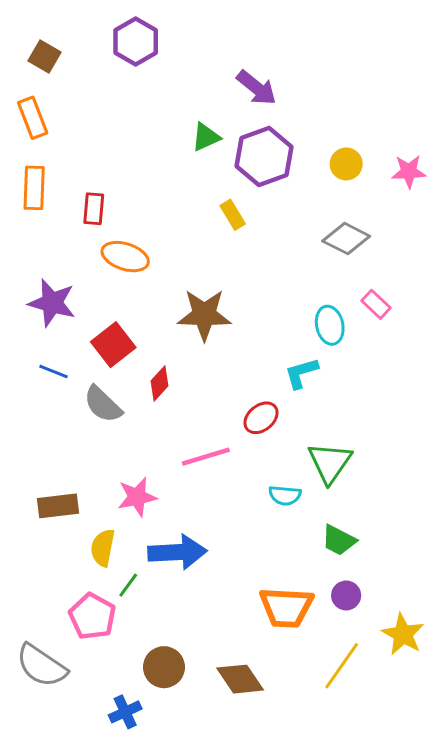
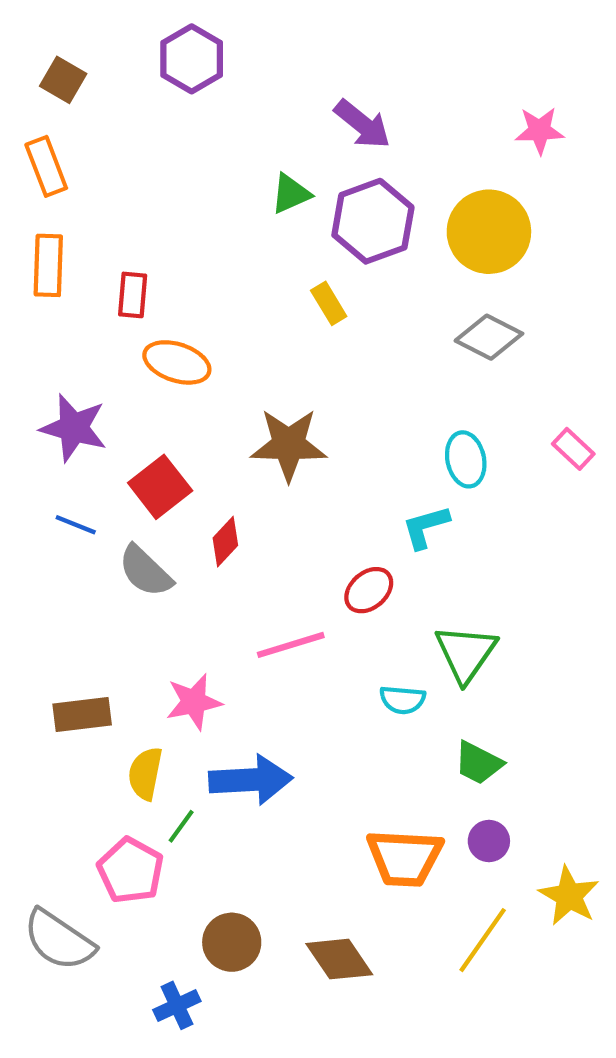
yellow circle: (346, 164) -> (489, 232), size x1.8
pink star: (409, 171) -> (540, 131), moved
pink rectangle: (376, 304) -> (573, 449), moved

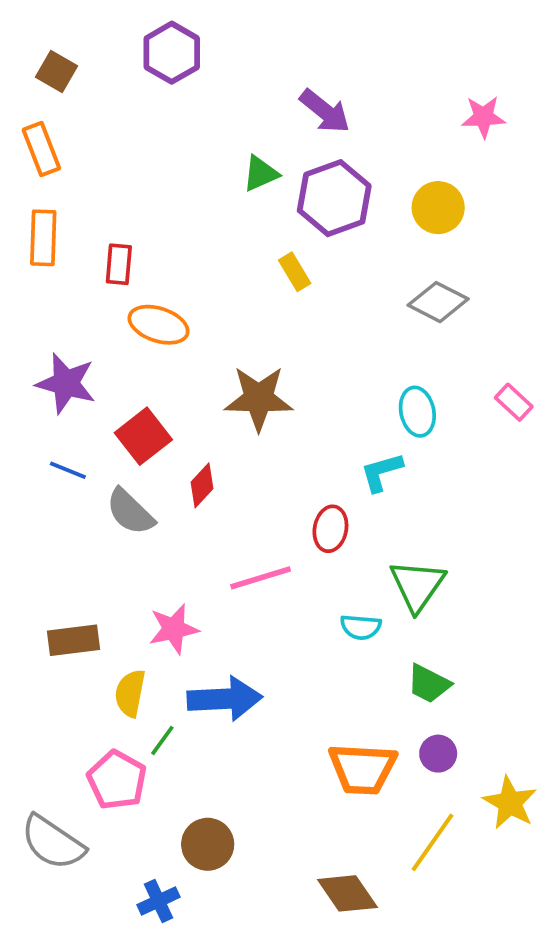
yellow circle: (489, 232) -> (438, 208), size x0.7
red ellipse: (369, 590) -> (330, 529), turned -39
brown diamond: (339, 959) -> (347, 893), moved

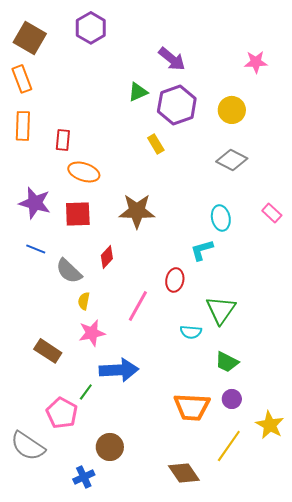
brown square: (56, 72) -> (30, 38), size x1.5
red square: (143, 436) -> (78, 214), moved, turned 36
pink line: (261, 578) -> (138, 306), turned -44
brown rectangle: (73, 640) -> (48, 351), moved, turned 40
yellow semicircle: (130, 693) -> (84, 301), moved, size x0.7

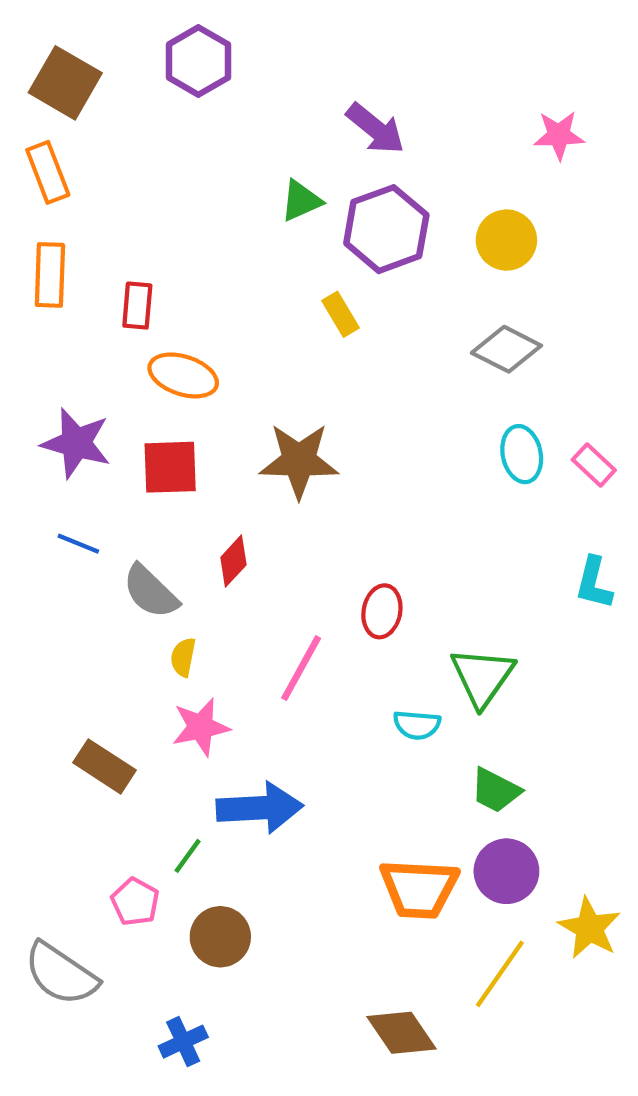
cyan ellipse: (221, 218) -> (522, 454), moved
cyan L-shape: (202, 250) -> (594, 583), moved, turned -60
purple circle: (232, 399) -> (506, 871), size x1.5
pink pentagon: (62, 413) -> (135, 902), size x0.7
brown circle: (110, 447) -> (220, 937), moved

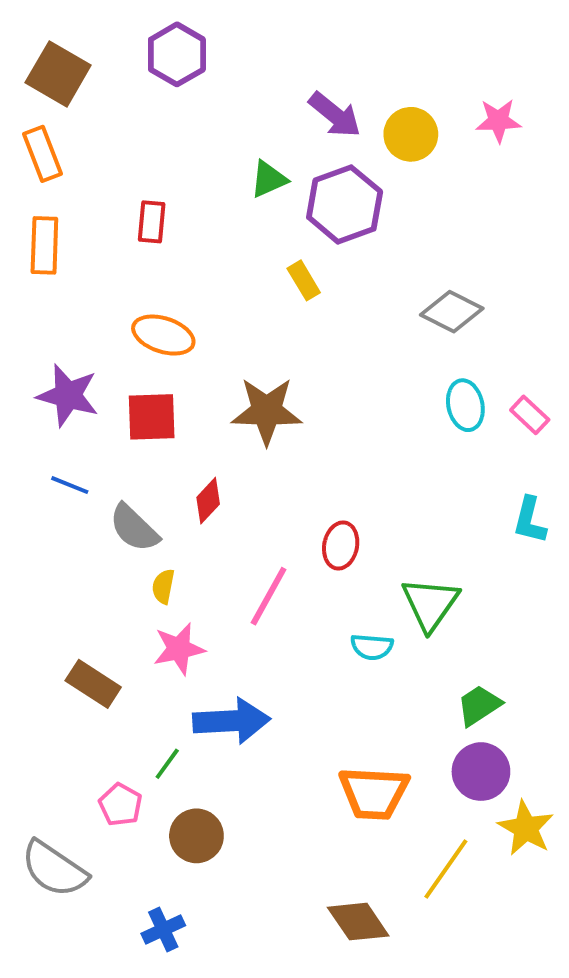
yellow circle: (506, 240) -> (411, 134), moved
red rectangle: (137, 306) -> (152, 222), moved
green trapezoid: (496, 790) -> (479, 705), moved, turned 120
purple circle: (506, 871) -> (481, 772), moved

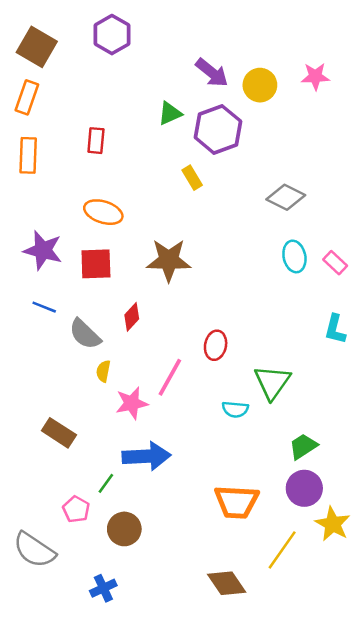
orange rectangle: (42, 154) -> (27, 97), turned 40
pink star: (179, 649) -> (132, 403), moved

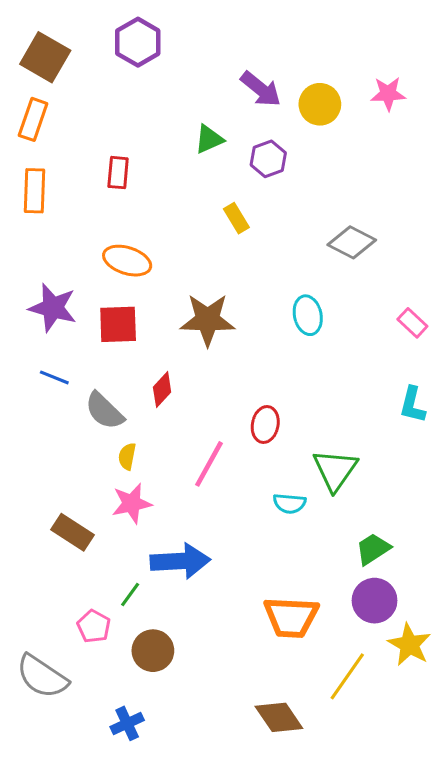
purple hexagon: (218, 129) -> (268, 159), size x0.6
cyan ellipse: (294, 256) -> (308, 315), moved
pink star: (132, 403) -> (132, 503), moved

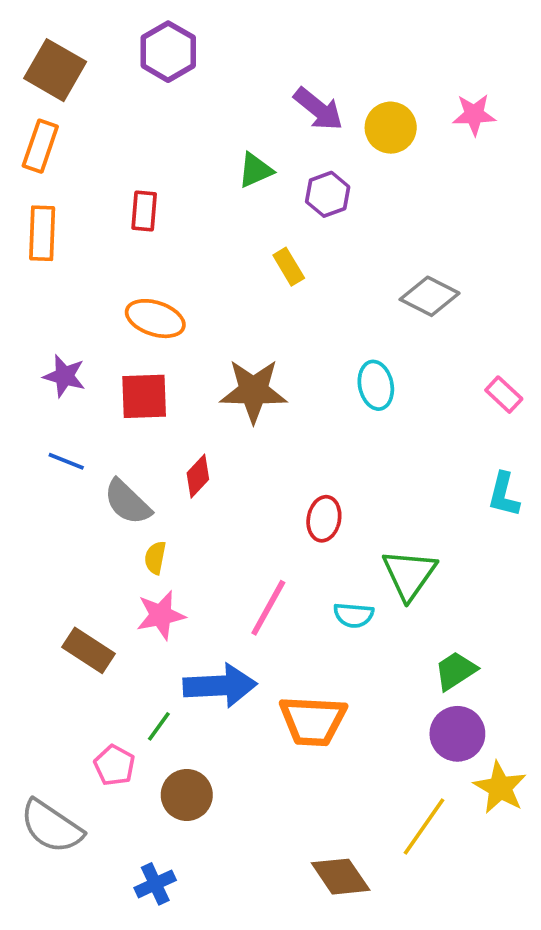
purple star: (53, 308) -> (64, 376), size x0.7
pink line: (209, 464) -> (268, 608), moved
orange trapezoid: (291, 617) -> (313, 721), moved

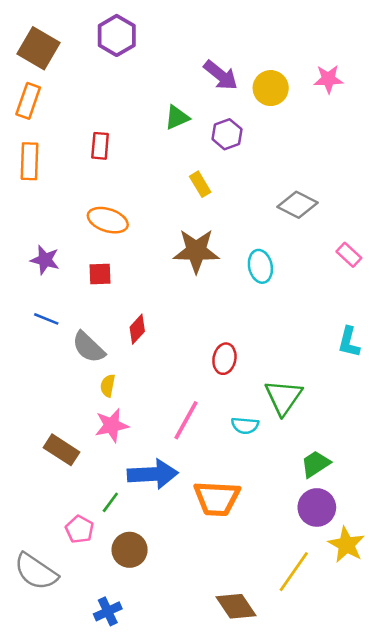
brown star: (253, 391) -> (196, 251), moved
pink rectangle: (504, 395) -> (349, 255), moved
red square: (144, 396) -> (100, 274), size x0.7

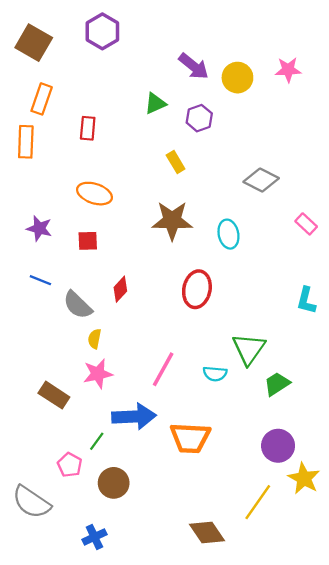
orange rectangle: (28, 101) -> (42, 99), moved
red ellipse: (224, 359) -> (197, 289), moved, size x1.4
green trapezoid: (316, 464) -> (277, 384), moved

